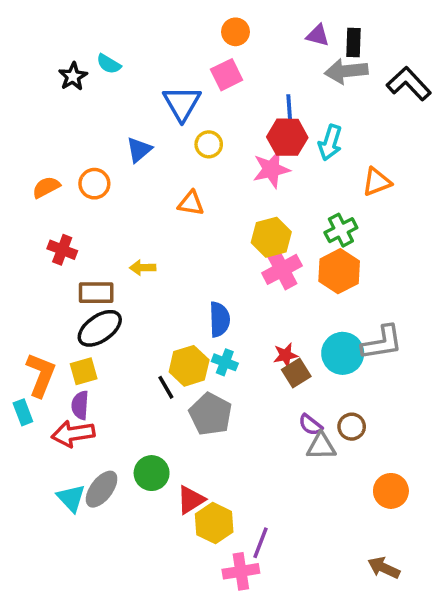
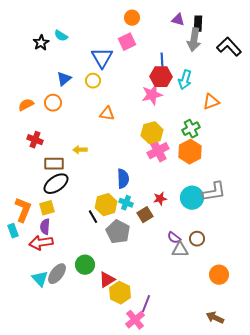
gray arrow: (346, 71) -> (194, 40), turned -75
yellow circle: (209, 144) -> (93, 81), moved
blue triangle: (139, 150) -> (64, 79), moved
brown square: (296, 373) -> (145, 215), moved
pink cross: (241, 571) -> (135, 320), turned -30

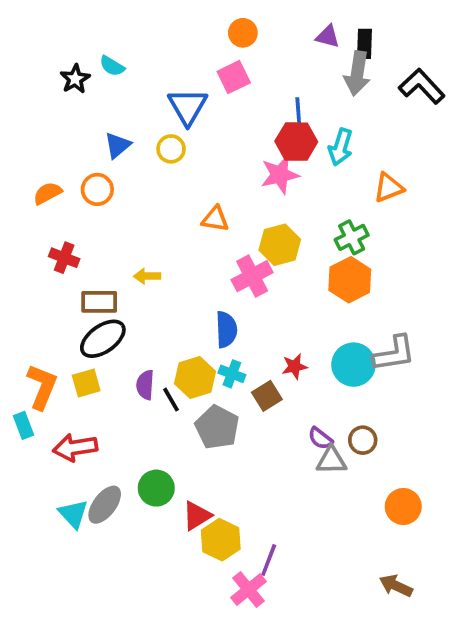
orange triangle: (107, 114) -> (215, 219), moved
pink cross: (158, 151) -> (252, 276), moved
purple semicircle: (45, 227) -> (145, 385), moved

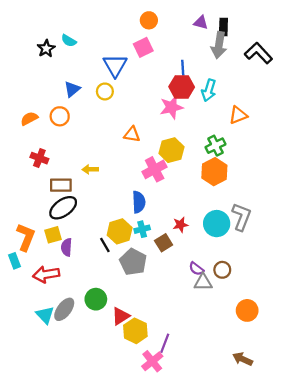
gray L-shape: (394, 354) -> (241, 217), turned -60
cyan cross: (232, 374) -> (142, 229), turned -35
purple semicircle: (145, 385) -> (66, 247), moved

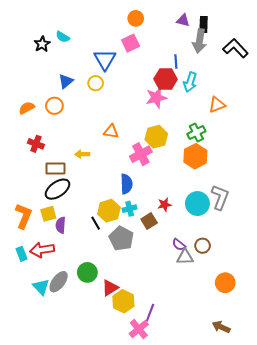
blue line: (183, 68) -> (176, 62), moved
orange triangle: (132, 134) -> (111, 132), moved
cyan rectangle: (15, 261) -> (22, 254), moved

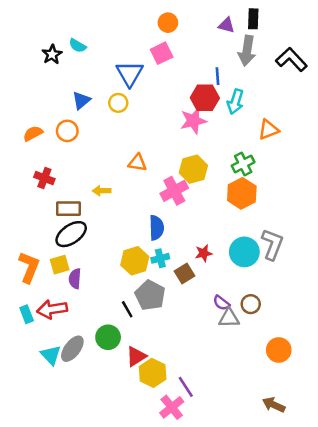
black rectangle: (204, 25) -> (253, 19), moved
black line: (96, 223) -> (127, 309), moved
purple line: (150, 313) -> (186, 387), turned -54

